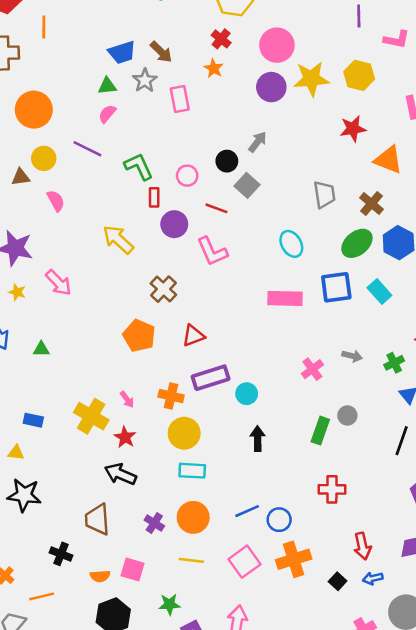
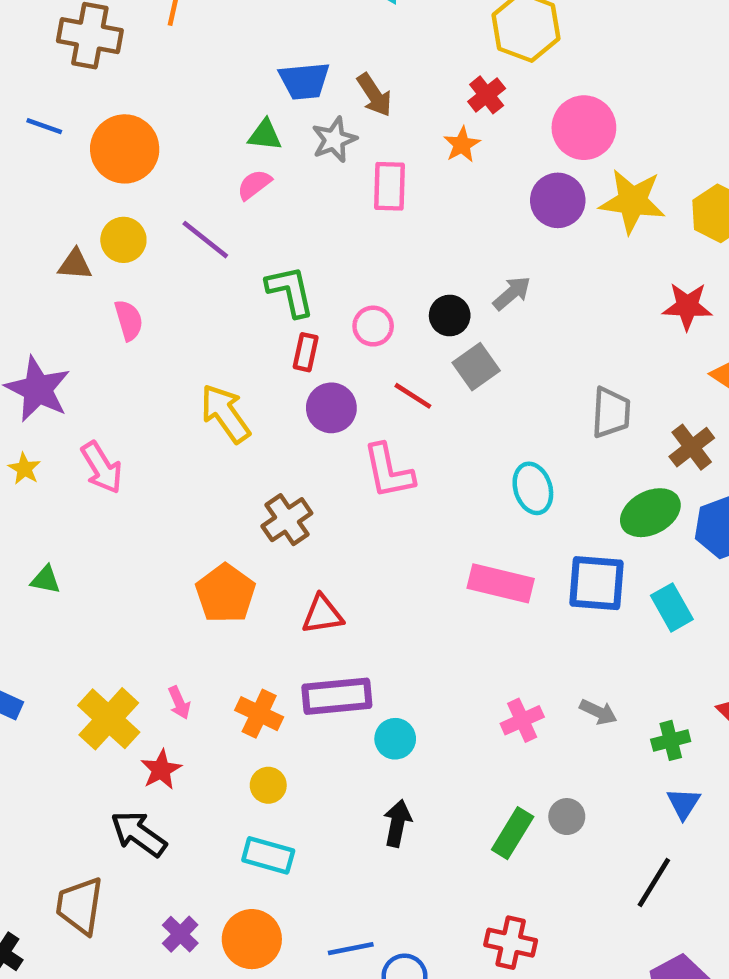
yellow circle: (184, 433) -> (268, 785), size x0.6

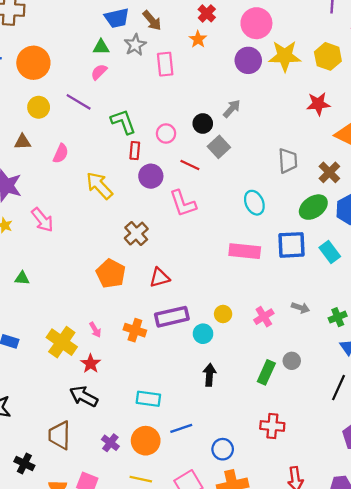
brown triangle: (75, 264) -> (23, 142), moved
pink semicircle: (129, 320) -> (61, 154), moved, turned 48
yellow circle: (268, 785) -> (223, 314), moved
blue line: (351, 949) -> (181, 428), moved

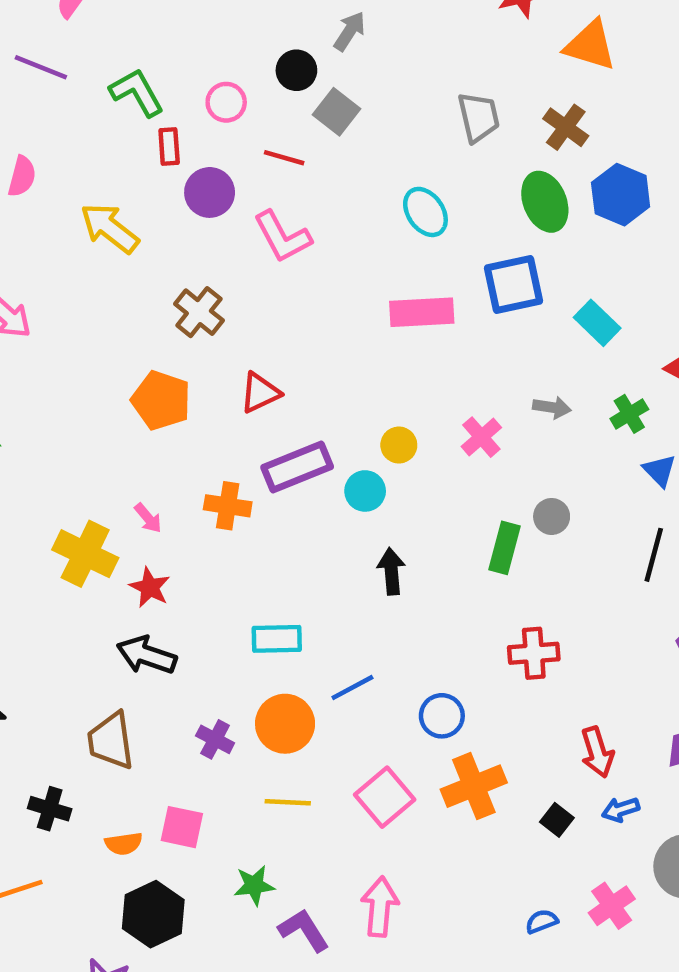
green ellipse: (313, 207) -> (545, 202), turned -68
cyan rectangle: (330, 252) -> (597, 323), moved

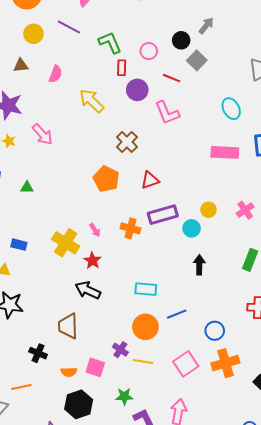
purple cross: (215, 739) -> (120, 350), moved

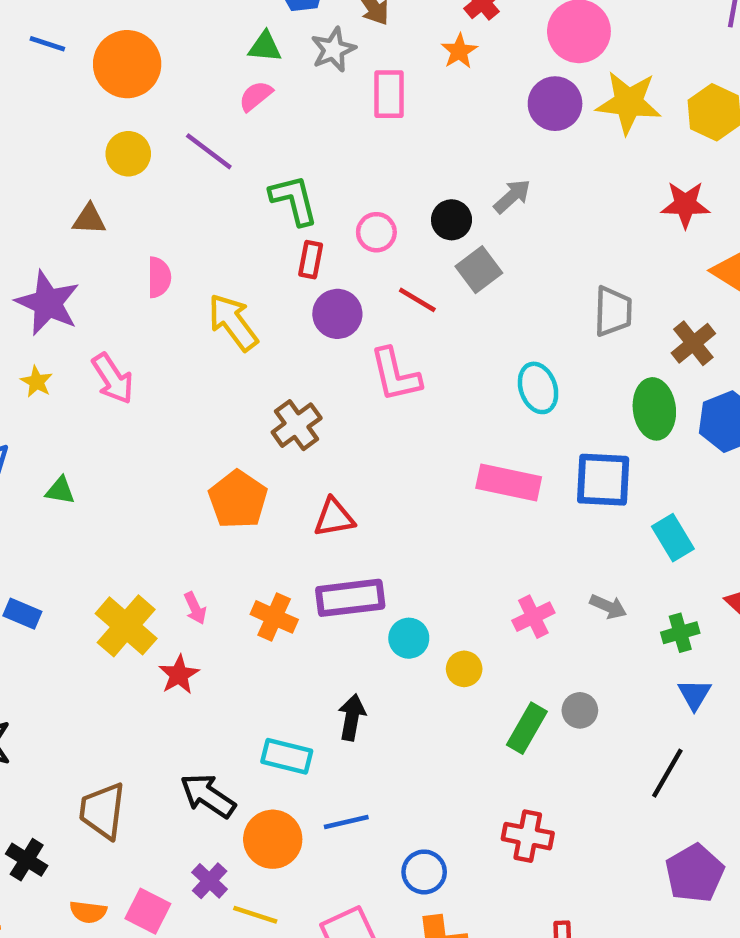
pink semicircle: (56, 74) -> (159, 277), moved, turned -30
yellow circle: (209, 210) -> (464, 669), moved
black arrow: (199, 265) -> (352, 717), moved
black arrow: (88, 290) -> (208, 796), moved

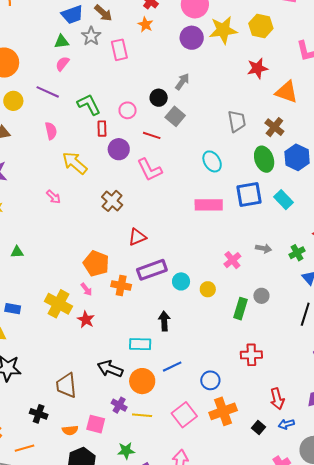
pink semicircle: (159, 277) -> (51, 131), moved
pink arrow: (113, 379) -> (53, 197), moved, size x0.7
orange pentagon: (238, 499) -> (96, 263), moved
cyan rectangle: (673, 538) -> (284, 200), moved

